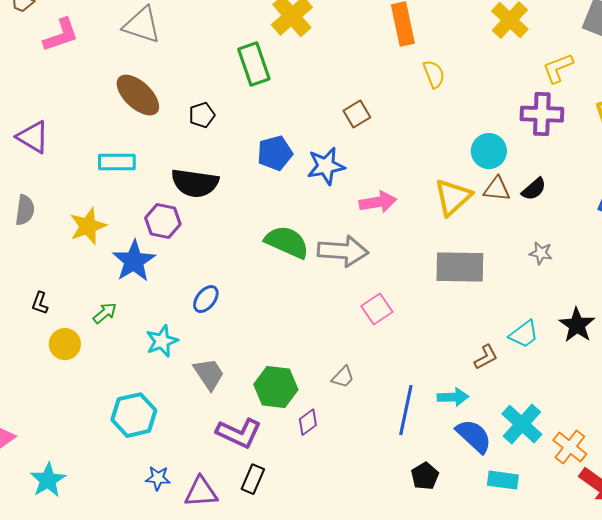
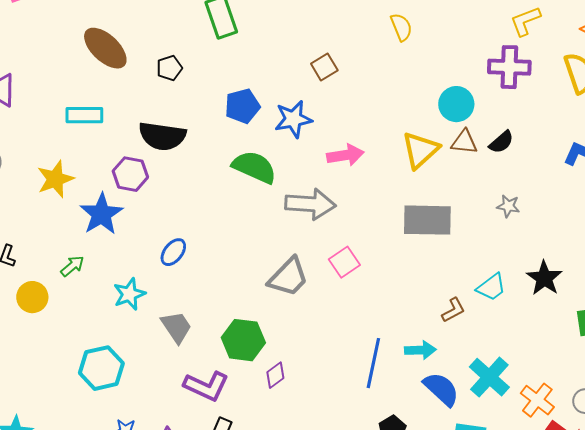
green semicircle: (287, 242) -> (254, 167), moved
gray trapezoid: (343, 377) -> (288, 277), moved, size x1.8

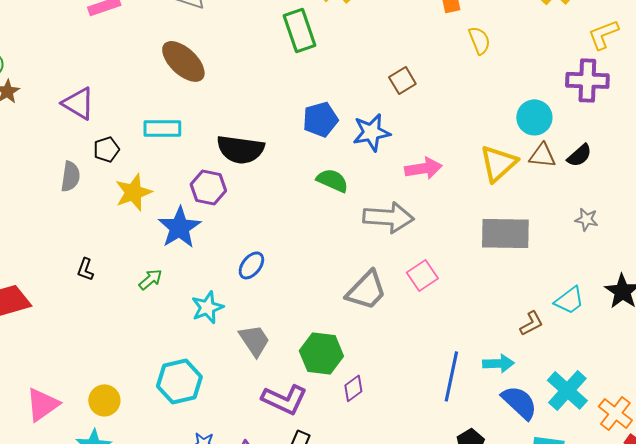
black pentagon: (169, 68) -> (106, 149), moved
green semicircle: (254, 167) -> (332, 180), size x0.7
yellow circle: (32, 297) -> (104, 400), moved

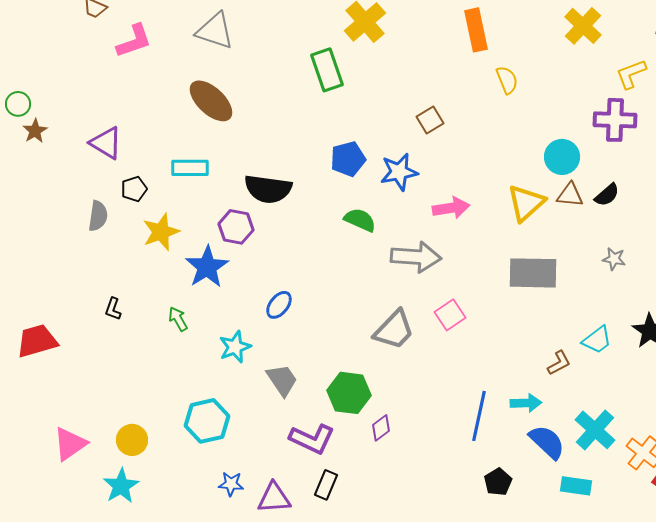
green arrow: (150, 279) -> (178, 319), turned -80

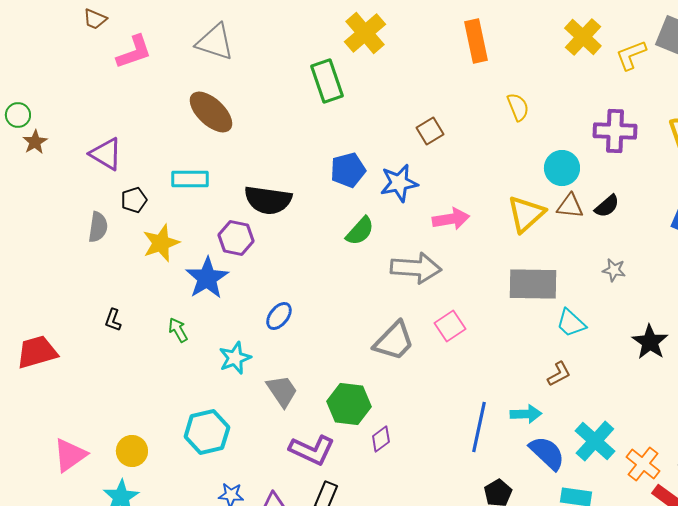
yellow L-shape: (631, 74) -> (631, 55), moved
yellow semicircle: (507, 80) -> (518, 107), moved
green semicircle: (360, 220) -> (360, 231), turned 108
cyan trapezoid: (597, 340) -> (571, 323), moved, turned 80

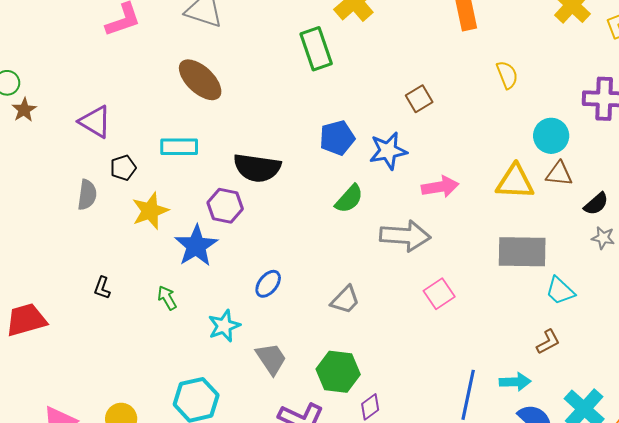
black semicircle: (607, 206) -> (596, 204), moved
yellow triangle: (526, 214) -> (515, 182), turned 45
gray trapezoid: (394, 341) -> (345, 300), moved, size x0.7

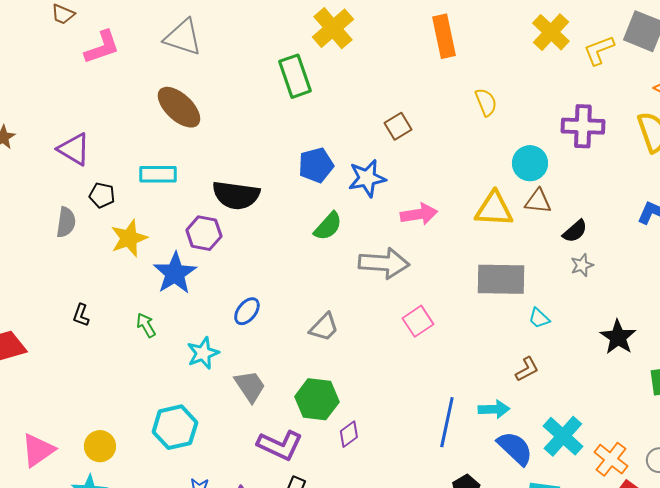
black pentagon: (123, 168) -> (102, 195), turned 30
gray star: (603, 238) -> (582, 265), turned -30
cyan trapezoid: (560, 291) -> (539, 318), size x0.7

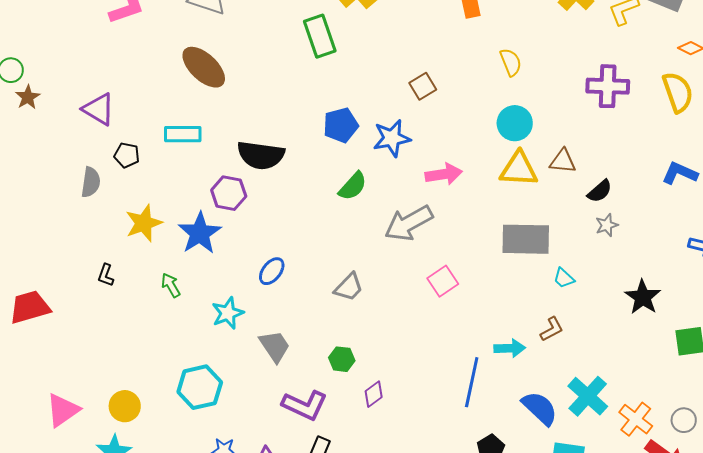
cyan circle: (530, 163) -> (515, 123), moved
yellow star: (129, 238) -> (144, 223), moved
gray arrow: (384, 263) -> (409, 223), turned 147
green hexagon: (317, 399) -> (342, 359), size x0.6
cyan arrow: (494, 409) -> (510, 348), moved

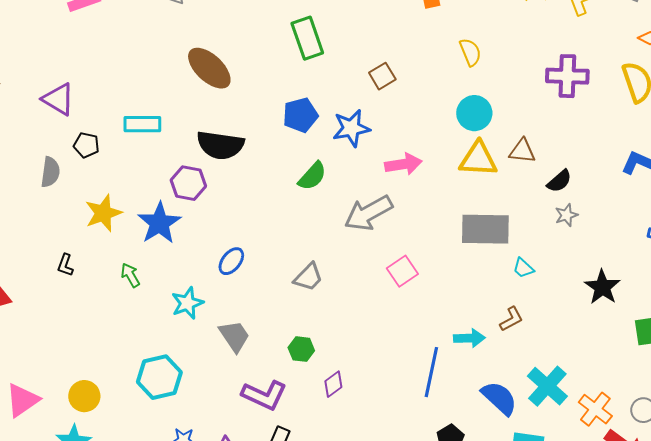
green rectangle: (320, 36) -> (307, 38), moved
brown ellipse: (204, 67) -> (209, 68), moved

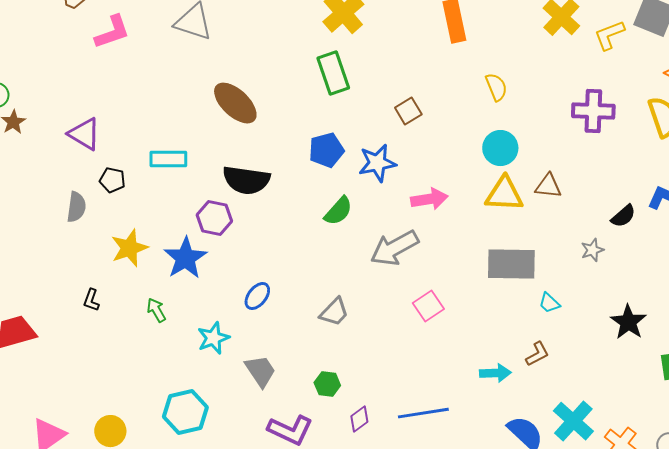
black semicircle: (559, 181) -> (623, 216), moved
blue line: (431, 372) -> (423, 413), moved, turned 69

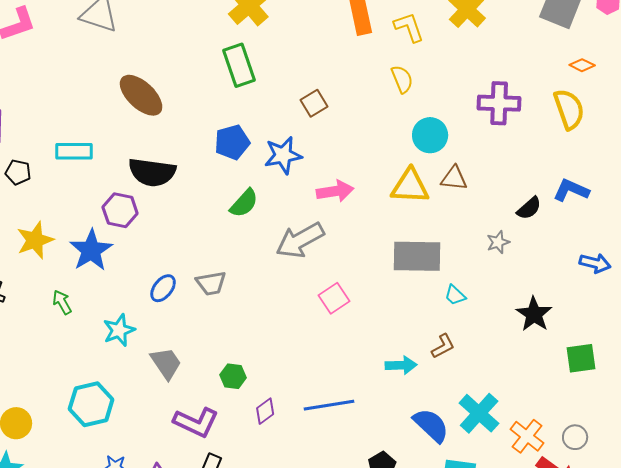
yellow L-shape: (609, 35) -> (409, 27), moved, turned 92
cyan circle: (500, 148) -> (430, 135), moved
gray trapezoid: (334, 312) -> (211, 283), moved, turned 36

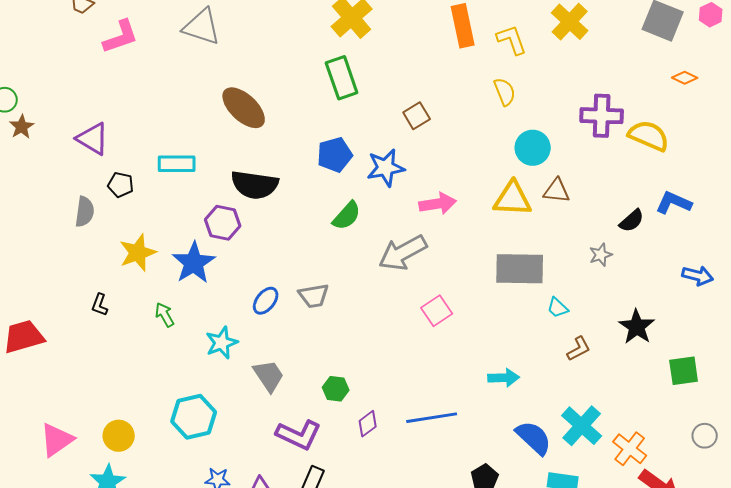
yellow semicircle: (569, 109) -> (649, 136), moved, turned -48
brown L-shape: (443, 346) -> (579, 349), moved
gray circle: (575, 437) -> (705, 436), moved

